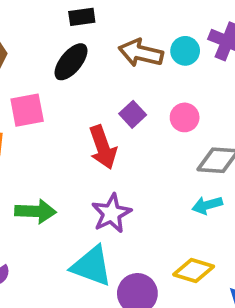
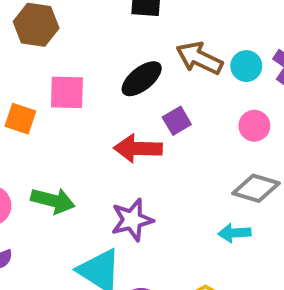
black ellipse: (71, 62) -> (142, 79), moved
pink circle: (185, 117) -> (254, 126), moved
red arrow: (103, 147) -> (138, 148), turned 99

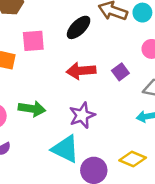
purple square: (177, 121) -> (120, 72), moved

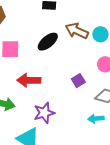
red arrow: (81, 71) -> (29, 80), moved

